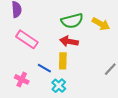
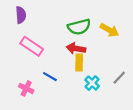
yellow rectangle: (63, 61) -> (79, 63), moved
cyan cross: (59, 86) -> (92, 83), moved

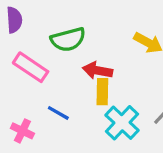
green semicircle: (79, 27) -> (68, 39), moved
cyan cross: (92, 83) -> (122, 123), size x1.5

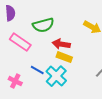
yellow rectangle: (102, 92) -> (64, 57), turned -70
cyan cross: (122, 123) -> (56, 76), moved

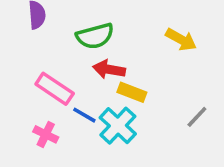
pink rectangle: (20, 42) -> (55, 89), moved
red arrow: (61, 44) -> (109, 69), moved

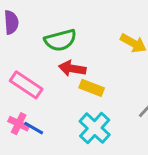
blue line: (84, 115) -> (34, 128), moved
cyan cross: (118, 126) -> (95, 128), moved

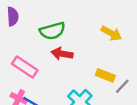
yellow rectangle: (92, 88) -> (105, 75), moved

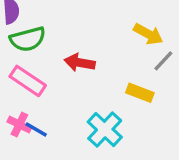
green semicircle: (52, 31) -> (28, 39), moved
gray line: (122, 86) -> (163, 61), moved

